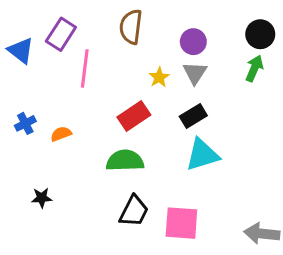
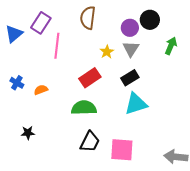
black circle: (260, 34) -> (150, 20), moved
blue triangle: (21, 51) -> (14, 34), turned 42
blue cross: (25, 123) -> (17, 83), turned -32

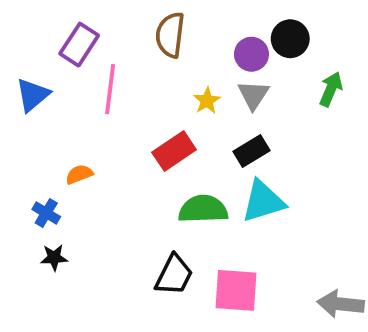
blue triangle: (14, 34) -> (33, 95), moved
blue cross: (17, 83) -> (46, 213), moved
green semicircle: (84, 108) -> (203, 209), moved

